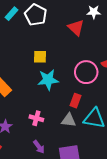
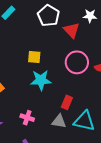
white pentagon: (36, 15) -> (48, 16), moved
pink circle: (86, 72) -> (77, 62), moved

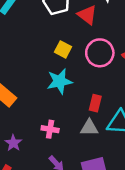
yellow square: (34, 57) -> (63, 49), moved, turned 32

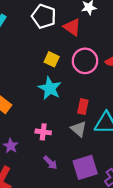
cyan star: (60, 81) -> (50, 88), turned -30
gray triangle: (89, 128) -> (79, 129), turned 42

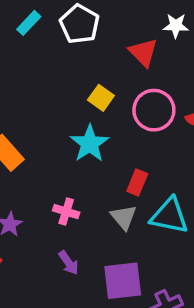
white pentagon: (44, 16) -> (80, 24), moved

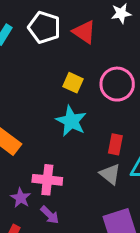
red triangle: (143, 52) -> (84, 32), moved
pink cross: (66, 212) -> (47, 180), moved, size x1.4
purple arrow: (69, 263) -> (50, 215), moved

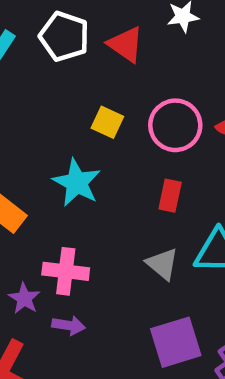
cyan star: (71, 121) -> (77, 183), moved
red rectangle: (115, 144) -> (170, 196), moved
purple arrow: (50, 215) -> (69, 325), turned -36

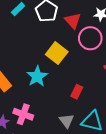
yellow square: (107, 122) -> (57, 53), size x1.5
pink circle: (175, 125) -> (90, 38), moved

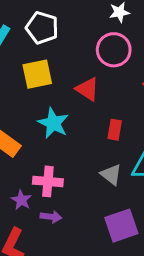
red triangle: (73, 21) -> (87, 89), moved
yellow square: (57, 53) -> (37, 74), moved, turned -35

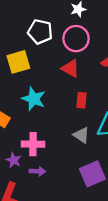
white pentagon: (42, 28) -> (40, 32), moved
red triangle: (87, 89) -> (70, 68), moved

